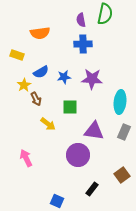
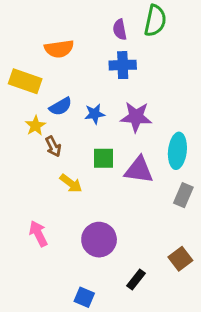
yellow rectangle: (17, 55) -> (25, 81), size x1.5
purple triangle: (94, 131) -> (139, 170), moved
purple circle: (78, 155) -> (99, 240), moved

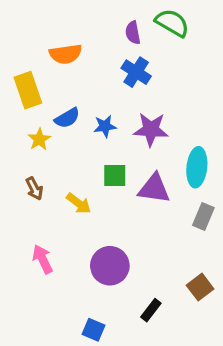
green semicircle: (155, 21) -> (172, 23), turned -72
blue cross: (123, 65) -> (136, 72), turned 35
yellow rectangle: (25, 81) -> (28, 90), turned 52
brown arrow: (53, 146) -> (34, 189), moved

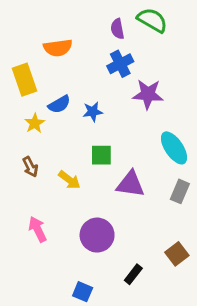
blue cross: (136, 72) -> (120, 64), turned 30
purple star: (151, 130) -> (148, 94), moved
cyan ellipse: (197, 167) -> (174, 148), turned -40
purple triangle: (154, 189) -> (130, 184), moved

